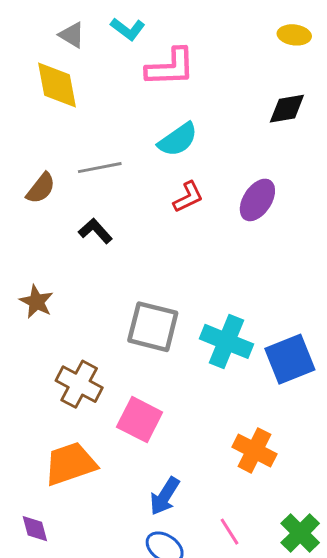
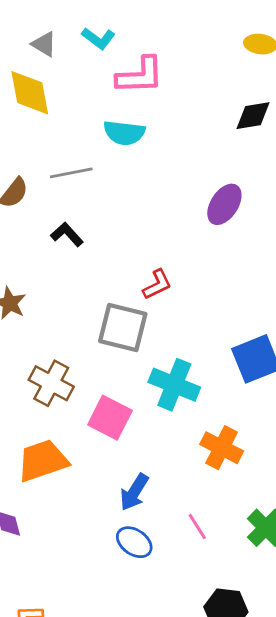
cyan semicircle: (178, 140) -> (124, 133), moved, turned 42
red L-shape: (188, 197) -> (157, 285), moved
cyan cross: (226, 341) -> (174, 385), moved

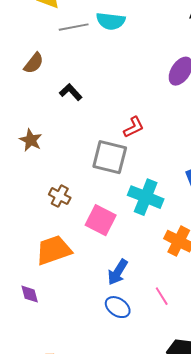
gray line: (71, 173) -> (74, 27), moved
brown cross: (51, 383) -> (60, 196), size x0.7

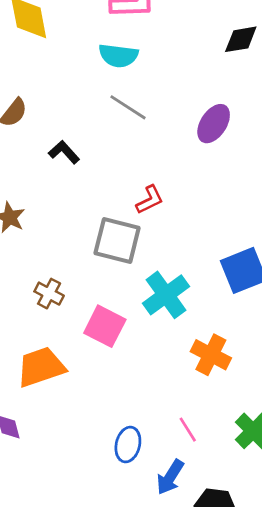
gray line: (74, 27) -> (128, 107), moved, turned 44
cyan cross: (146, 197) -> (166, 295), turned 32
blue arrow: (118, 272) -> (170, 477), moved
blue ellipse: (118, 307) -> (128, 444), turned 70

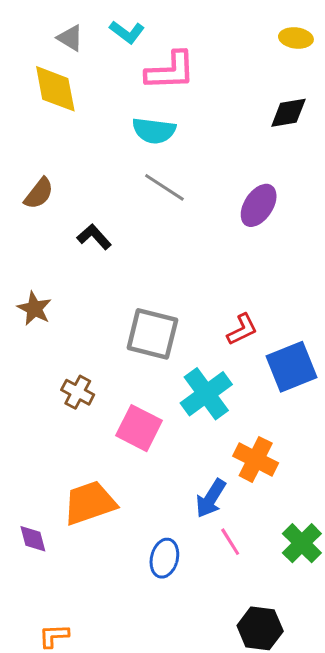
red L-shape: (150, 200) -> (242, 329), moved
orange trapezoid: (41, 367) -> (90, 503), moved
blue arrow: (170, 477) -> (211, 498), moved

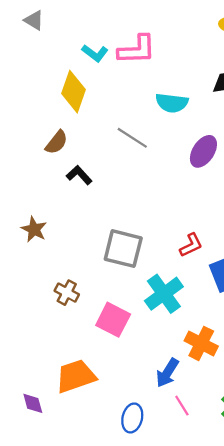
cyan L-shape: (127, 32) -> (95, 53), moved
gray triangle: (70, 38) -> (34, 20), moved
yellow diamond: (55, 89) -> (74, 92), moved, turned 30
cyan semicircle: (154, 131) -> (172, 103), moved
brown semicircle: (39, 193) -> (57, 142), moved

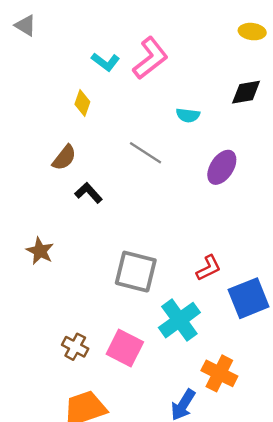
gray triangle: (34, 20) -> (25, 25), moved
pink L-shape: (137, 50) -> (150, 58), turned -36
yellow diamond: (74, 92) -> (82, 103), size x0.6
cyan semicircle: (172, 103) -> (188, 115), size x0.7
brown cross: (67, 293) -> (75, 347), moved

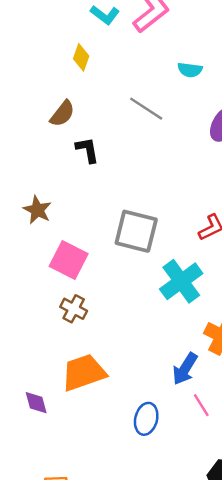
black L-shape: (88, 193) -> (87, 150), turned 32
pink square: (125, 348) -> (69, 260), moved

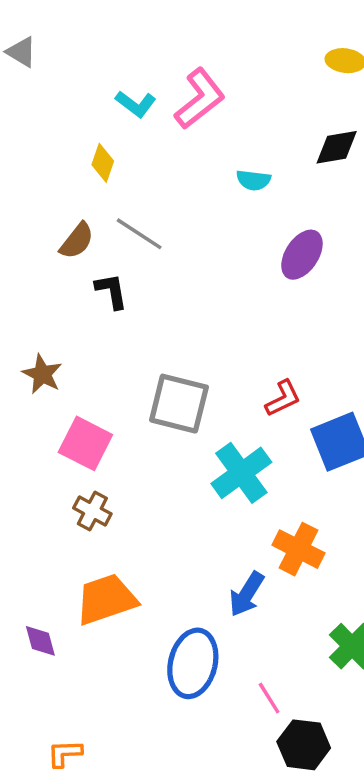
gray line: (146, 109) -> (139, 234), moved
pink line: (201, 405) -> (269, 698), moved
blue ellipse: (146, 419) -> (193, 663), size x1.5

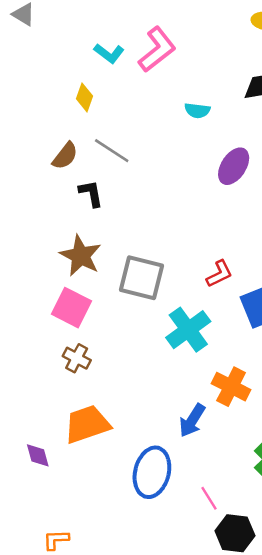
brown star: (42, 374) -> (81, 256), moved, size x1.4

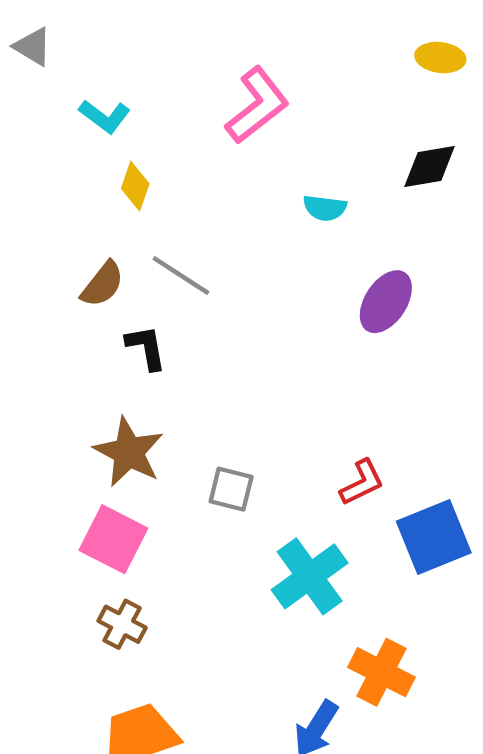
cyan L-shape: (109, 53) -> (105, 116), moved
gray square: (142, 278) -> (231, 489), size x0.6

